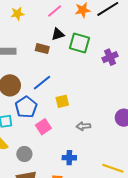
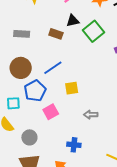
green square: (79, 43) -> (93, 31), turned 30

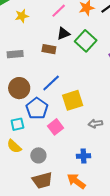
yellow square: (72, 88) -> (73, 100), size x1.5

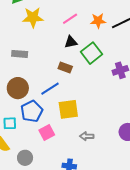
yellow star: (22, 16) -> (33, 17), size x1.5
brown rectangle: (49, 49) -> (65, 68), moved

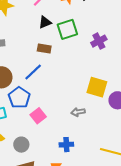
green square: (91, 53) -> (67, 29), turned 30
yellow square: (68, 109) -> (97, 87), moved, turned 35

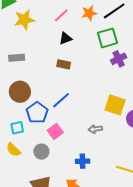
green square: (67, 29) -> (107, 38), moved
blue line: (33, 72) -> (61, 100), moved
gray circle: (21, 145) -> (41, 152), moved

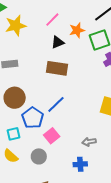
orange star: (89, 13) -> (77, 30), moved
brown rectangle: (64, 64) -> (57, 68), size x1.5
gray arrow: (95, 129) -> (89, 142), moved

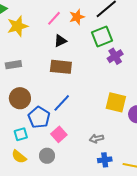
orange star: (77, 30) -> (77, 17), moved
blue cross: (80, 164) -> (105, 160), moved

